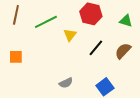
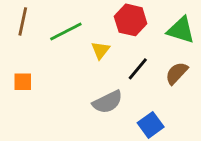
green triangle: (126, 21) -> (181, 30), size x1.5
gray semicircle: (66, 83) -> (108, 102), moved, size x1.5

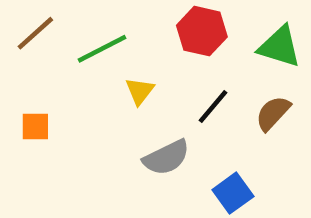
brown line: (23, 21) -> (35, 33), turned 36
yellow triangle: (100, 50) -> (140, 91), moved

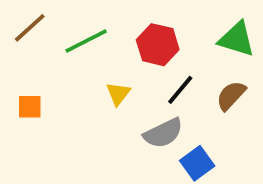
red hexagon: (202, 31) -> (158, 45), moved
yellow triangle: (140, 91) -> (118, 94), moved
gray semicircle: (166, 158) -> (163, 133), moved

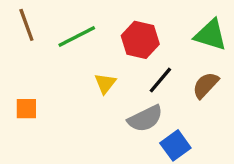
brown line: (30, 28) -> (26, 25), turned -68
orange square: (30, 107) -> (26, 109), moved

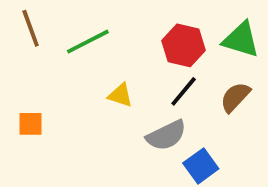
red hexagon: (140, 40) -> (184, 45), moved
yellow triangle: (105, 83) -> (120, 95), turned -50

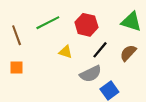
brown line: (31, 28) -> (17, 35), moved
red hexagon: (184, 45) -> (86, 25), moved

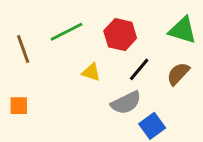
orange square: (17, 68) -> (19, 106), moved

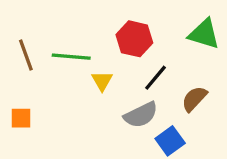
green line: (67, 32) -> (71, 57), moved, turned 32
yellow triangle: (91, 72) -> (102, 81), turned 42
brown semicircle: (178, 74) -> (194, 99), moved

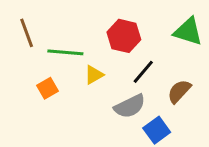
brown line: (26, 55) -> (27, 33), moved
yellow triangle: (102, 81) -> (94, 75), turned 30
orange square: (21, 118) -> (48, 88), moved, turned -30

